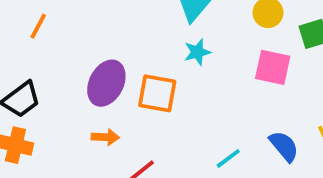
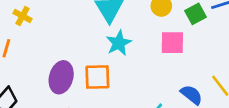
cyan star: (197, 52) -> (119, 43), size x1.4

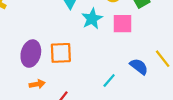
cyan star: (119, 43) -> (92, 19), moved

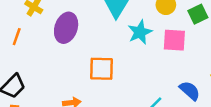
purple ellipse: (31, 54) -> (66, 28), moved

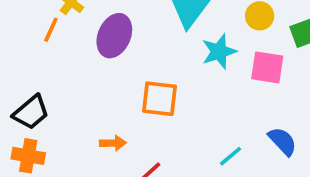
orange line: (17, 37) -> (51, 30), moved

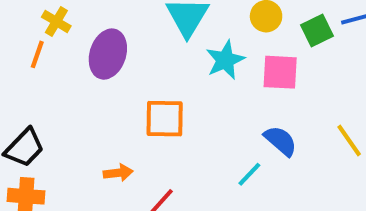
blue semicircle: (282, 141) -> (281, 141), moved

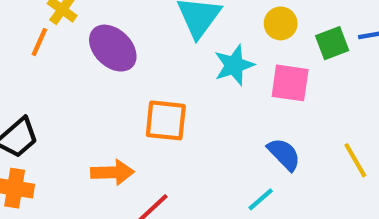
purple ellipse: (108, 54) -> (113, 48), turned -69
orange arrow: (118, 173) -> (112, 172), size x1.4
cyan line: (249, 174) -> (261, 199), moved

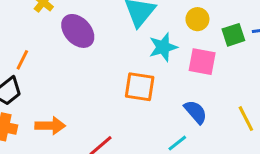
orange line: (39, 42) -> (22, 60), moved
orange square: (166, 120) -> (140, 87), moved
orange arrow: (112, 172) -> (50, 126), moved

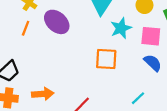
orange line: (22, 60) -> (26, 28), moved
blue semicircle: (196, 112) -> (153, 63), moved

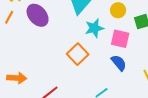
orange square: (106, 59) -> (78, 54), turned 35

